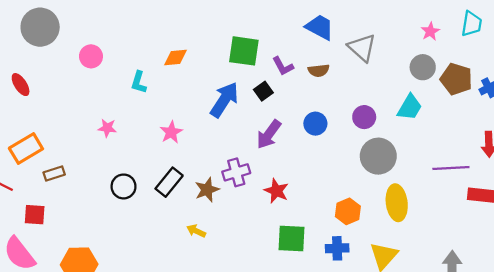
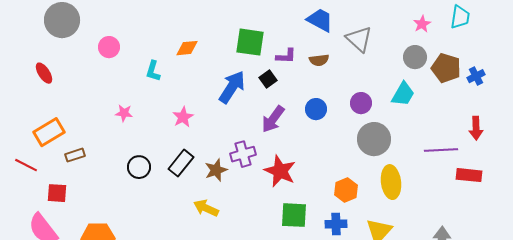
purple L-shape: (283, 66) -> (286, 56), turned -60
red star: (276, 191) -> (280, 171), size x1.4
yellow arrow: (196, 231) -> (206, 208), size x1.4

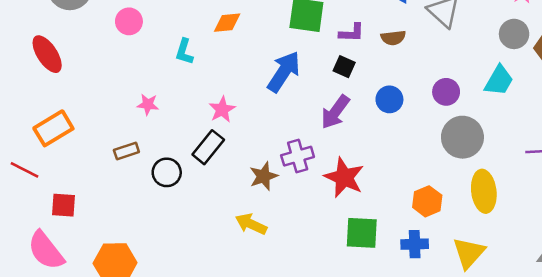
red ellipse: (44, 73) -> (47, 54), size x1.4
black square: (268, 79) -> (344, 67), moved, turned -30
brown rectangle: (75, 155) -> (126, 151), moved
black rectangle: (181, 163) -> (208, 147), moved

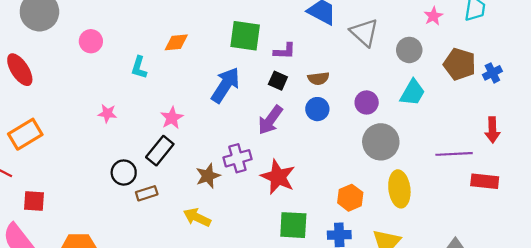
gray circle: (514, 34) -> (409, 50), moved
brown semicircle: (393, 38) -> (318, 78), moved
brown rectangle: (126, 151) -> (147, 193), moved

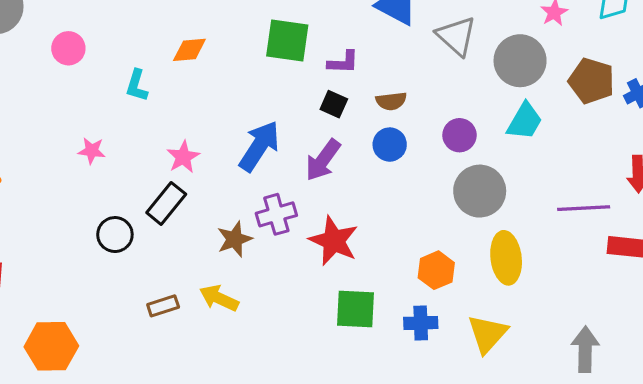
gray circle: (409, 50) -> (520, 61), size x1.4
blue arrow: (225, 85) -> (259, 146), moved
brown rectangle: (147, 193) -> (163, 306), moved

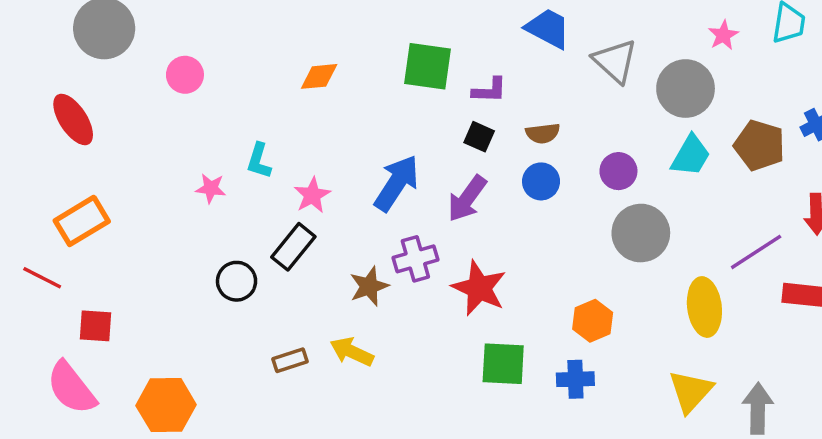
brown pentagon: (591, 81) -> (759, 145), moved
cyan L-shape: (137, 86) -> (259, 161), moved
purple line: (584, 208) -> (756, 252), turned -30
yellow ellipse: (506, 258) -> (704, 307), moved
yellow triangle: (487, 334) -> (691, 391), moved

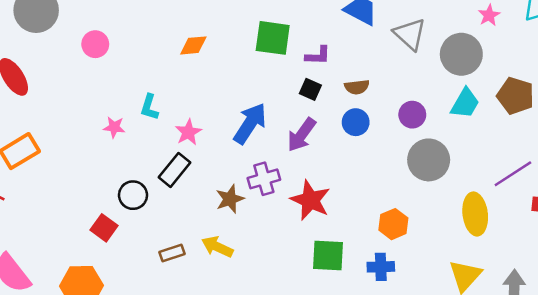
red square: (95, 326) -> (104, 228), moved, turned 32

